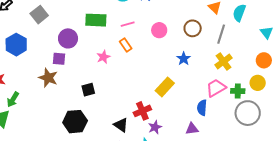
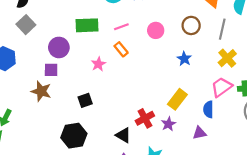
yellow rectangle: (165, 87) -> (177, 99), moved
purple star: (155, 127) -> (168, 124), moved

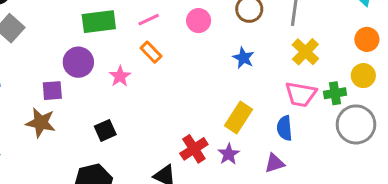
purple circle: (59, 47) -> (78, 62), moved
pink trapezoid: (222, 87) -> (301, 94), turned -130

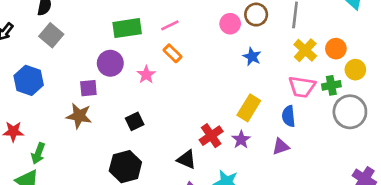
pink circle: (199, 21) -> (230, 24), moved
orange circle: (367, 39) -> (336, 49), moved

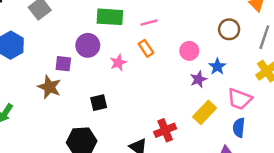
pink circle: (230, 24) -> (189, 51), moved
pink trapezoid: (302, 87) -> (240, 99), moved
purple star: (241, 140) -> (198, 79), moved

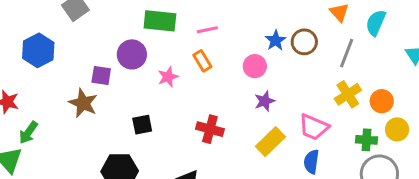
blue star: (217, 67) -> (276, 40), moved
red cross: (165, 130) -> (210, 129), moved, turned 35

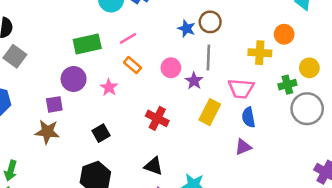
gray line: (347, 53) -> (208, 57), moved
pink circle: (255, 66) -> (171, 68), moved
yellow cross: (348, 94) -> (260, 53), turned -35
orange circle: (382, 101) -> (284, 34), moved
red cross: (210, 129) -> (157, 118), turned 30

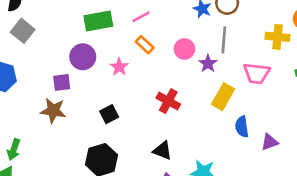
blue semicircle: (249, 117) -> (242, 127), moved
purple triangle: (243, 147) -> (270, 142), moved

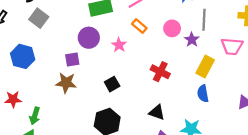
blue semicircle: (242, 127) -> (203, 94), moved

